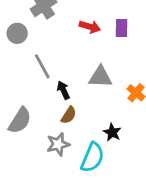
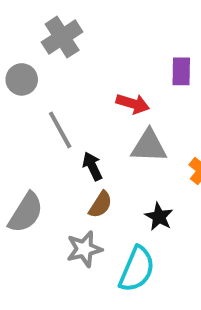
red arrow: (90, 27) -> (133, 104), moved
black star: (112, 132) -> (159, 217), moved

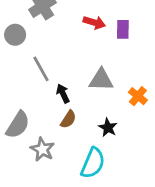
red arrow: (133, 104) -> (94, 22), moved
gray star: (84, 249) -> (42, 149), moved, turned -30

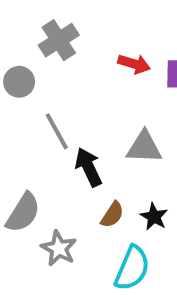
black arrow: (63, 93) -> (89, 167), size x1.4
brown semicircle: (68, 119) -> (112, 215), moved

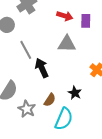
gray triangle: (144, 147) -> (67, 44), moved
brown semicircle: (112, 215) -> (50, 100), moved

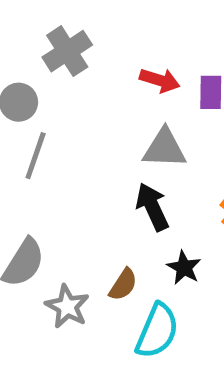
gray line: (26, 50) -> (36, 156), moved, turned 48
black arrow: (42, 68) -> (152, 207), moved

